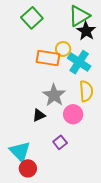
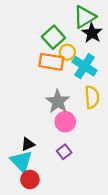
green square: (32, 18) -> (53, 37), moved
pink circle: (73, 114) -> (65, 122), moved
black triangle: (39, 115) -> (28, 144), moved

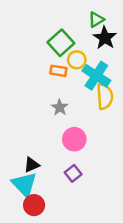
green triangle: (84, 17) -> (96, 20), size x0.6
orange rectangle: (51, 62) -> (58, 71), size x0.6
yellow semicircle: (92, 97) -> (105, 96), moved
gray star: (58, 101) -> (60, 107), moved, size x0.6

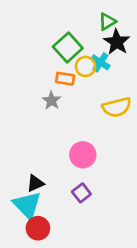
cyan cross: (96, 76) -> (100, 62), moved, size x0.6
yellow semicircle: (105, 96) -> (117, 107), turned 80
gray star: (60, 107) -> (52, 100), moved

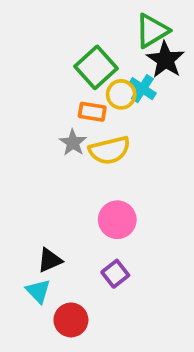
green triangle: (107, 22) -> (152, 31), size x1.4
yellow semicircle: (117, 107) -> (110, 150), moved
cyan triangle: (27, 205) -> (38, 291), size x0.6
red circle: (38, 228) -> (71, 320), moved

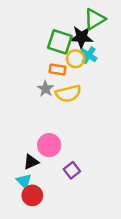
black star: (165, 60) -> (81, 37), moved, turned -30
green square: (96, 67) -> (60, 42), turned -30
pink circle: (117, 220) -> (49, 145), moved
red circle: (71, 320) -> (32, 195), moved

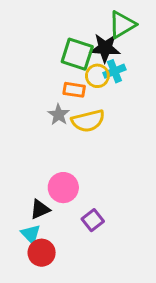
cyan cross: (89, 55) -> (114, 71), turned 35

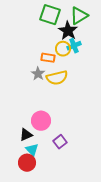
black star: (105, 48) -> (68, 31), turned 30
green square: (77, 54) -> (50, 15), moved
cyan triangle: (31, 234) -> (32, 150), moved

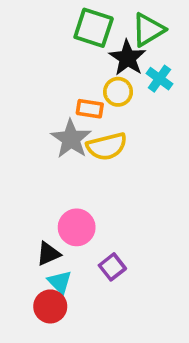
cyan cross: (74, 46) -> (159, 79), moved, turned -32
gray star: (38, 74) -> (71, 139), size x1.5

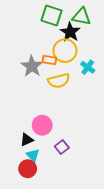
green triangle: (148, 30) -> (82, 17), turned 42
cyan cross: (159, 79) -> (88, 67), moved
yellow circle: (118, 92) -> (65, 51), size x1.5
gray star: (71, 139) -> (32, 66), moved

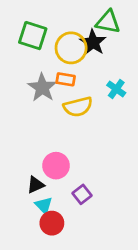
green square: (51, 15) -> (33, 36), moved
yellow circle: (65, 51) -> (71, 48), moved
red circle: (28, 169) -> (52, 223), moved

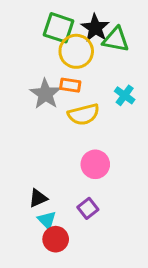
green triangle: (108, 22) -> (116, 40), moved
green square: (33, 36) -> (59, 28), moved
black star: (93, 42) -> (95, 28), moved
pink circle: (56, 166) -> (95, 164), moved

